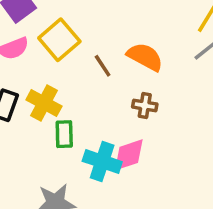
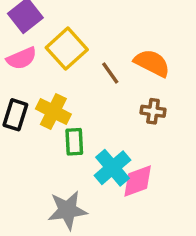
pink diamond: (129, 155) -> (138, 181), moved
cyan cross: (102, 161) -> (113, 168), turned 33

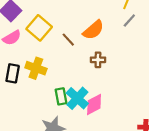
orange semicircle: (152, 63) -> (93, 30), turned 120
green rectangle: (74, 142) -> (61, 96), moved

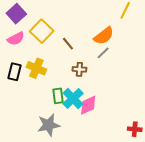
gray line: (129, 20) -> (103, 53), moved
orange semicircle: (93, 30) -> (104, 36), moved
brown cross: (98, 60) -> (79, 69), moved

